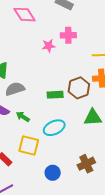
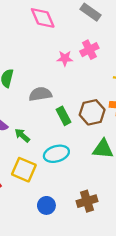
pink cross: (68, 35) -> (89, 50), turned -35
gray semicircle: (15, 89) -> (40, 94), moved
green rectangle: (55, 95) -> (63, 116), turned 56

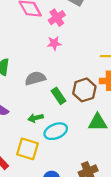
pink cross: (89, 50) -> (57, 18), moved
green arrow: (22, 135) -> (36, 118), moved, turned -48

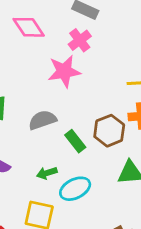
pink cross: (57, 18) -> (80, 40), moved
pink star: (54, 43) -> (64, 71), size x1.6

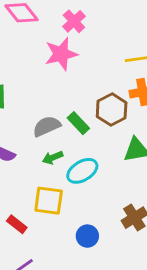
gray semicircle: (42, 120) -> (47, 126), moved

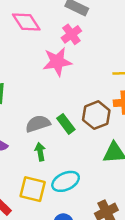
green arrow: (53, 158) -> (40, 152), turned 96
cyan ellipse: (82, 171) -> (66, 181), moved

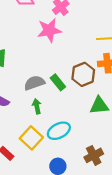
yellow square: (33, 189) -> (31, 138), turned 30

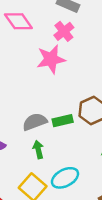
green rectangle: (58, 82) -> (63, 121), turned -63

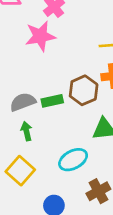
cyan ellipse: (65, 178) -> (73, 160), moved

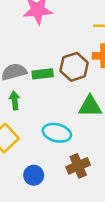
cyan ellipse: (73, 160) -> (57, 133), turned 36

